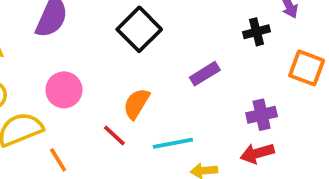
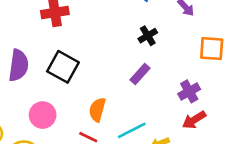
black square: (139, 29) -> (63, 67), moved
black cross: (257, 32) -> (148, 36), moved

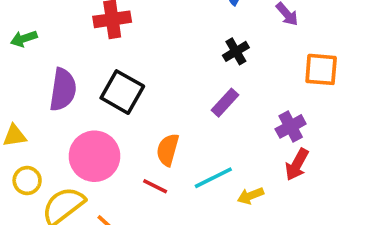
pink circle: (43, 115) -> (94, 156), size x1.4
red arrow: (194, 120) -> (297, 165), turned -30

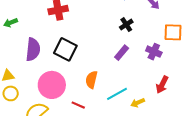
purple cross: (291, 126) -> (154, 52), moved, turned -35
yellow circle: (27, 181) -> (11, 93), moved
red line: (155, 186) -> (78, 105), moved

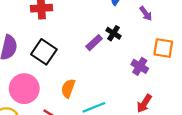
black cross: (126, 25) -> (113, 33), turned -32
purple rectangle: (122, 53) -> (94, 43), moved

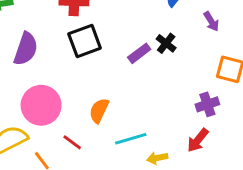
black square: (44, 52) -> (85, 41), moved, turned 30
purple cross: (140, 66) -> (207, 104), moved, turned 35

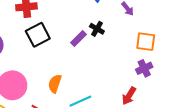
purple cross: (207, 104) -> (144, 68), moved

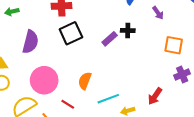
black cross: (97, 29) -> (128, 31), turned -32
purple cross: (144, 68) -> (182, 74), moved

